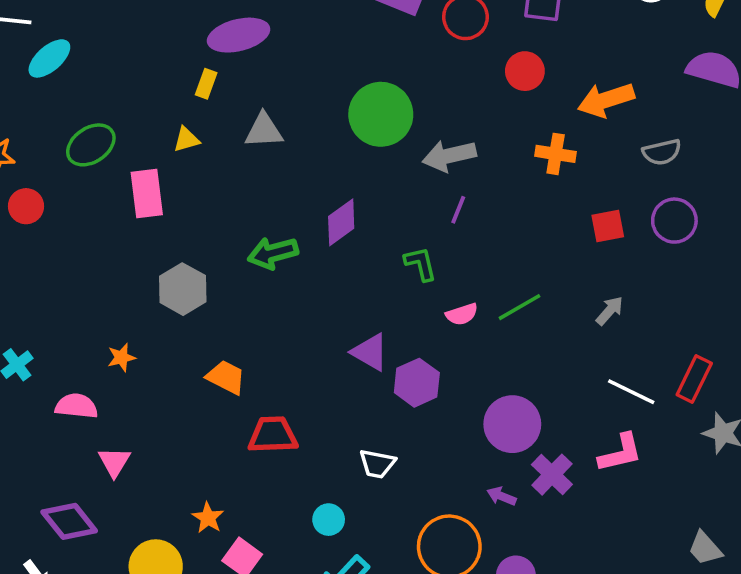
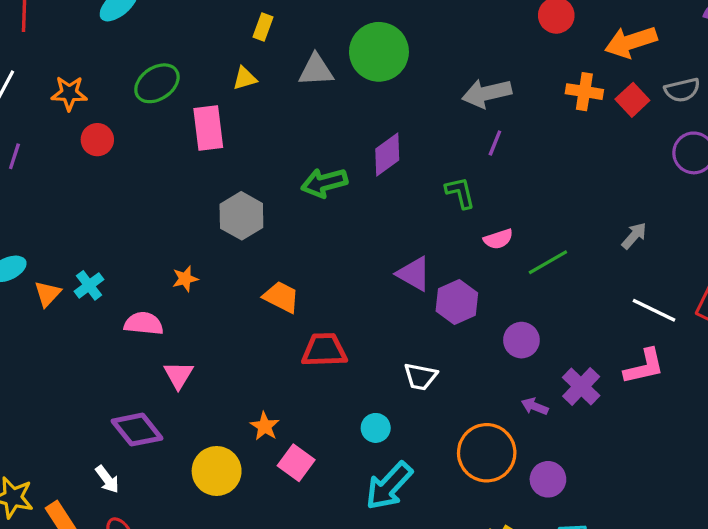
green circle: (381, 114) -> (379, 52), moved
red square: (608, 226) -> (632, 100), moved, turned -32
green line: (520, 307) -> (548, 262), moved
purple circle: (512, 424) -> (521, 340), moved, size x0.7

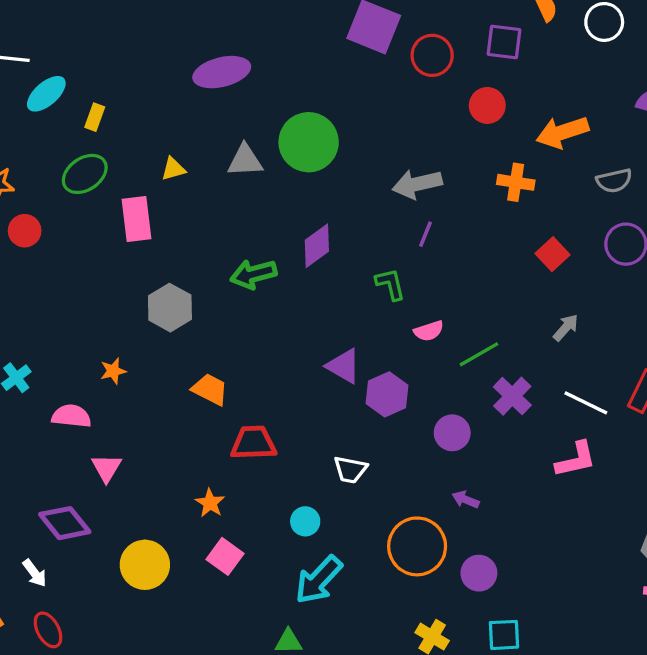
yellow rectangle: (263, 27) -> (95, 117), moved
red square: (632, 100) -> (552, 254), moved
purple cross: (581, 386) -> (512, 396), moved
orange star: (265, 426) -> (210, 503), moved

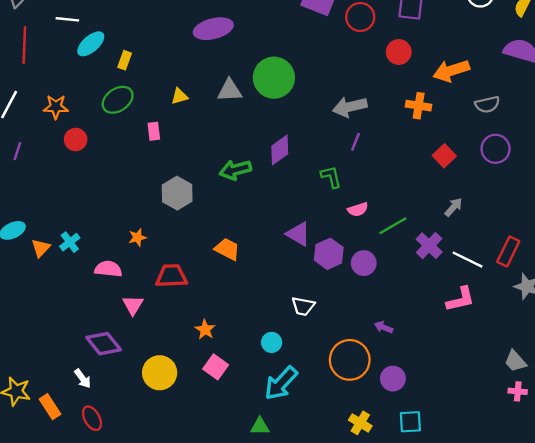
pink rectangle: (137, 219) -> (154, 131), size x0.6
orange trapezoid: (210, 389) -> (227, 249), moved
purple cross: (512, 396) -> (429, 246), moved
purple circle: (452, 433) -> (364, 263), moved
red trapezoid: (253, 443) -> (171, 276), moved

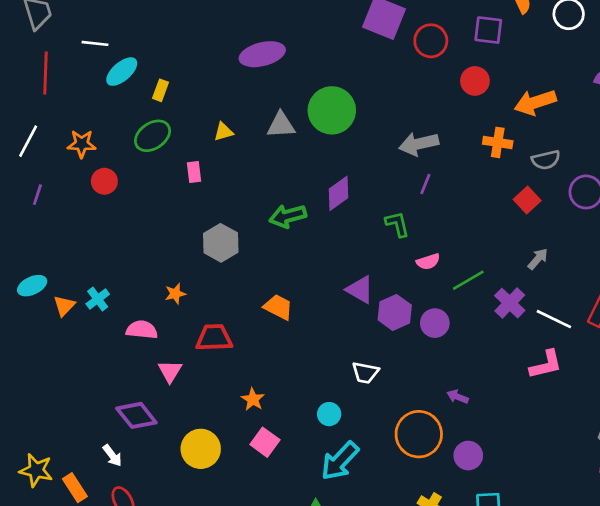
gray semicircle: (487, 104) -> (546, 160), moved

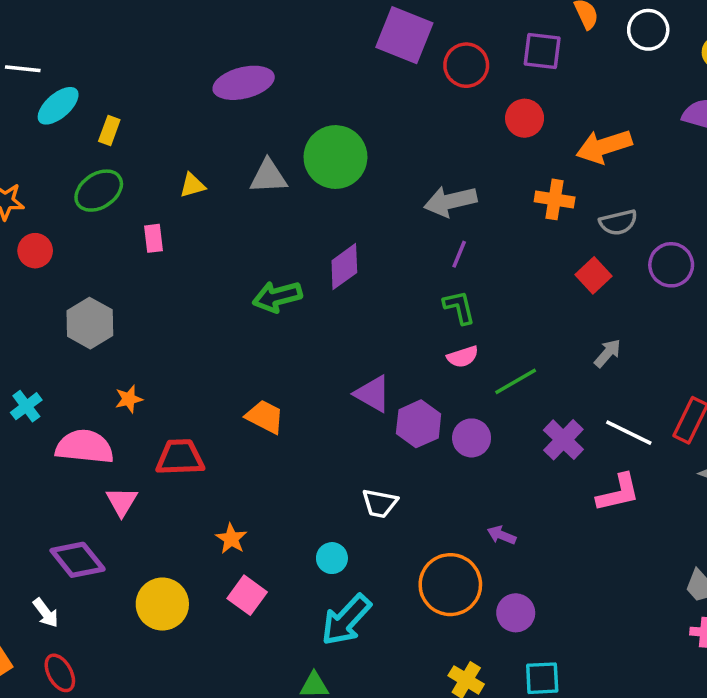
green L-shape: (397, 224) -> (459, 307), moved
gray hexagon: (221, 243) -> (90, 323), moved
purple cross: (510, 303) -> (563, 440), moved
pink semicircle: (142, 330) -> (85, 447), size x1.4

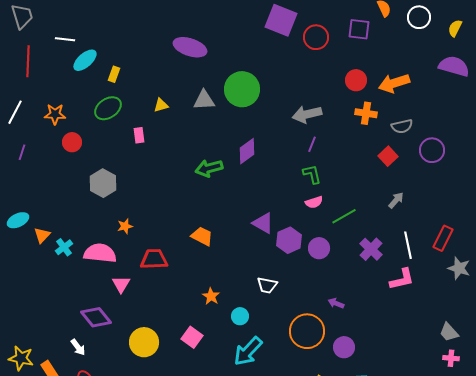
purple ellipse: (244, 83) -> (190, 47), turned 32
red circle: (525, 118) -> (356, 80), moved
cyan cross: (26, 406) -> (64, 247), moved
white line: (629, 433) -> (408, 245), turned 52
orange star: (231, 539) -> (211, 296), moved

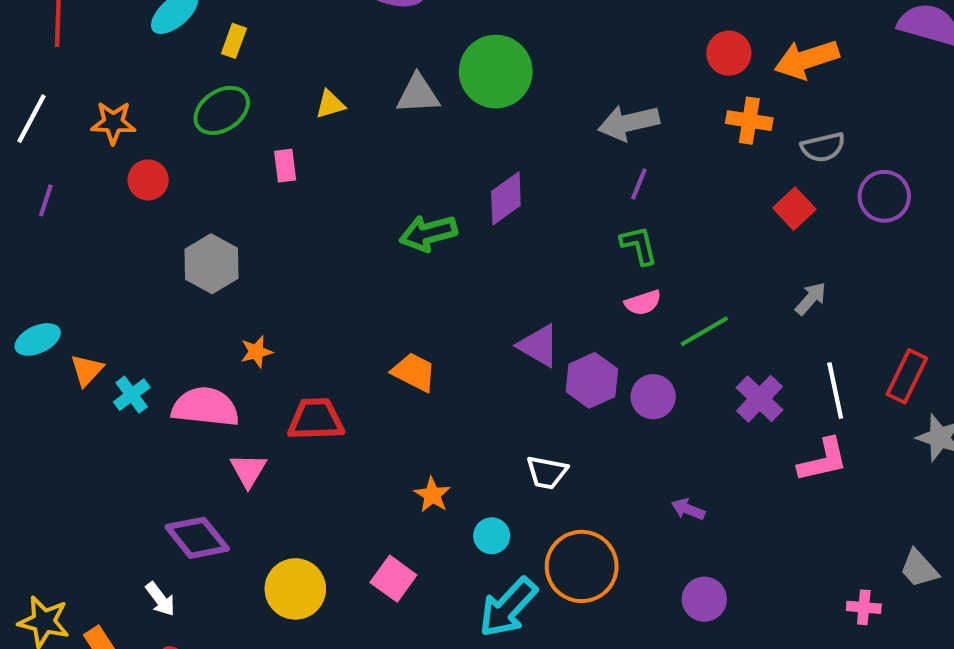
orange circle: (307, 331) -> (582, 566), moved
pink cross: (451, 358) -> (864, 607), moved

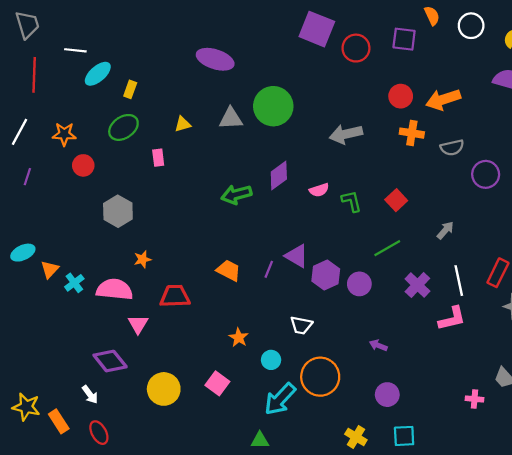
purple line: (639, 184) -> (269, 269), moved
red square: (794, 209) -> (396, 200), moved
pink semicircle: (643, 303) -> (319, 190), moved

